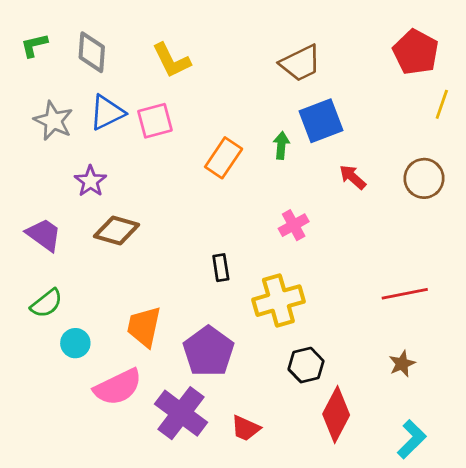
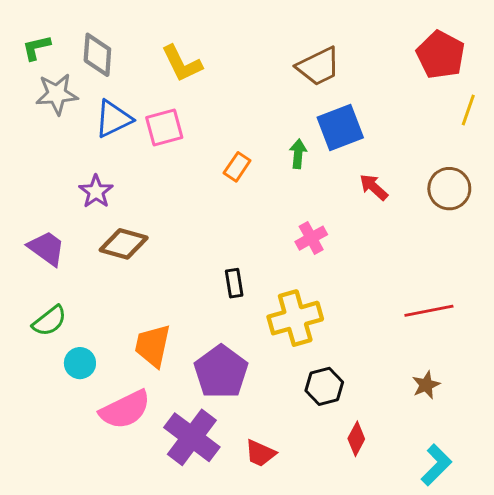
gray star: (53, 121) -> (57, 94), moved, turned -30
orange rectangle: (224, 158) -> (237, 167), size x0.7
red diamond: (336, 414) -> (356, 439), size x0.6

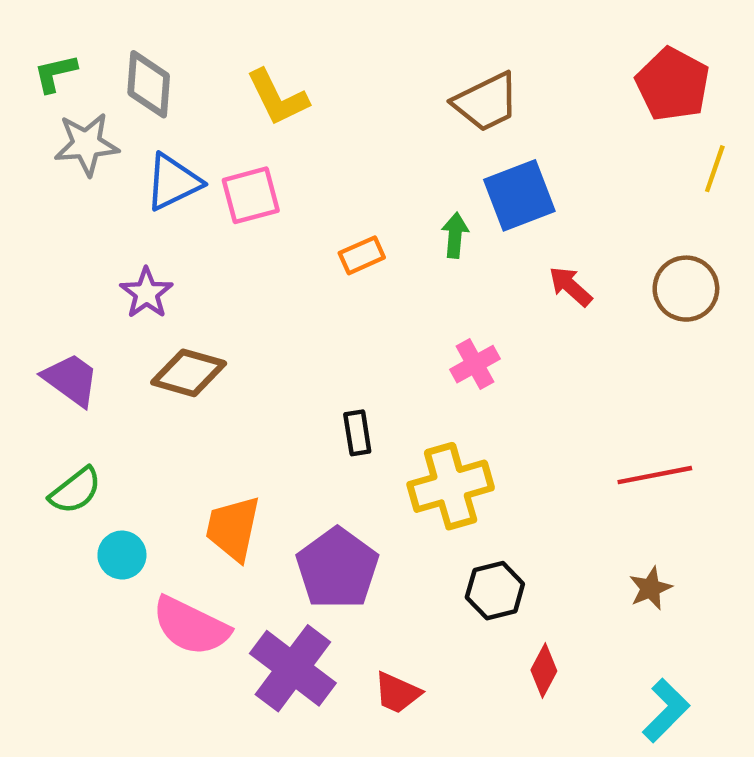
orange rectangle: (237, 167) -> (362, 255), turned 32
pink semicircle: (125, 410) -> (191, 626), turned 52

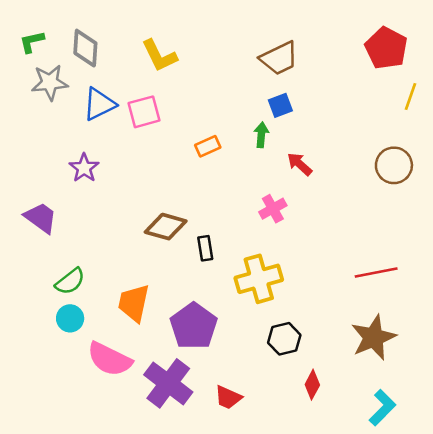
blue square: (519, 195) -> (280, 105), moved, size x0.6
red arrow: (570, 286) -> (300, 164), moved
brown diamond: (189, 373) -> (166, 227), moved
green semicircle: (75, 491) -> (70, 281), moved
brown star: (650, 588) -> (374, 337), size x1.8

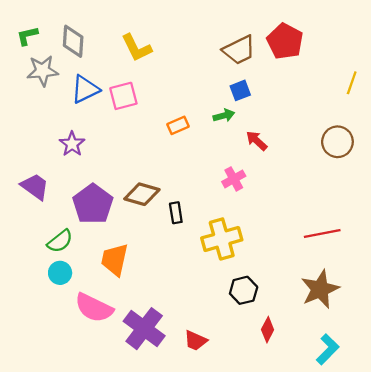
red pentagon: (386, 48) -> (285, 41), moved
green arrow: (261, 135) -> (224, 116), turned 70
purple pentagon: (194, 326) -> (93, 204), moved

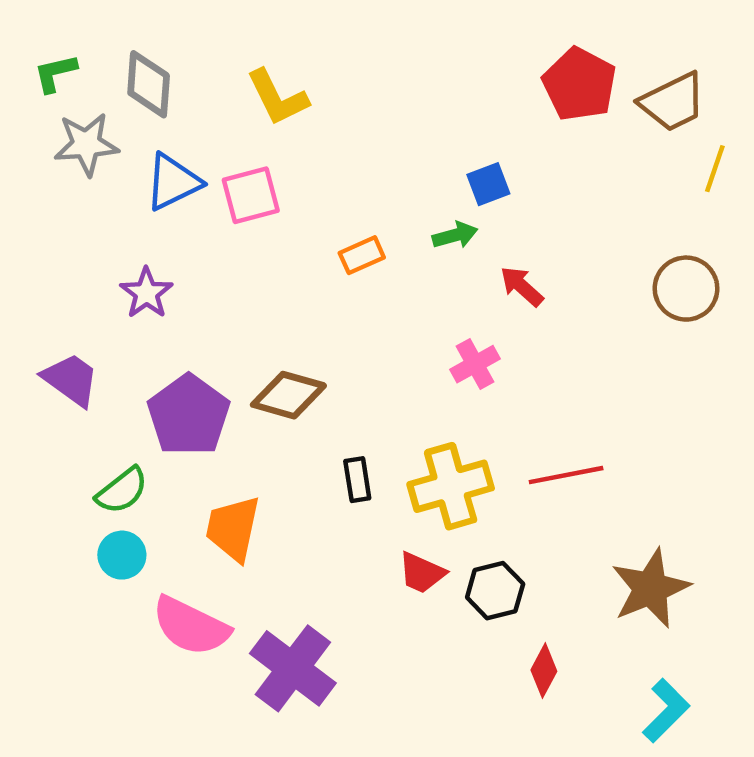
brown trapezoid: (239, 50) -> (673, 102), moved
black rectangle: (176, 213) -> (357, 480), moved
red line: (322, 234) -> (566, 475), moved
red trapezoid: (195, 341) -> (422, 573), moved

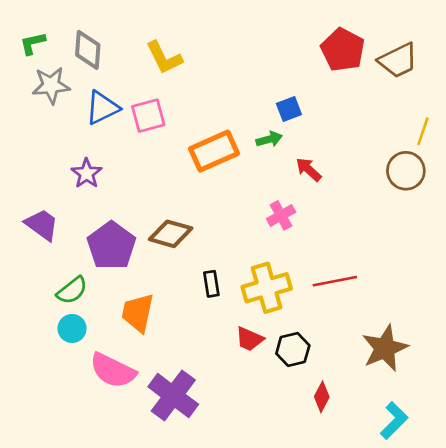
yellow line: (715, 169) -> (423, 131), moved
orange rectangle: (362, 255) -> (214, 151), size x1.8

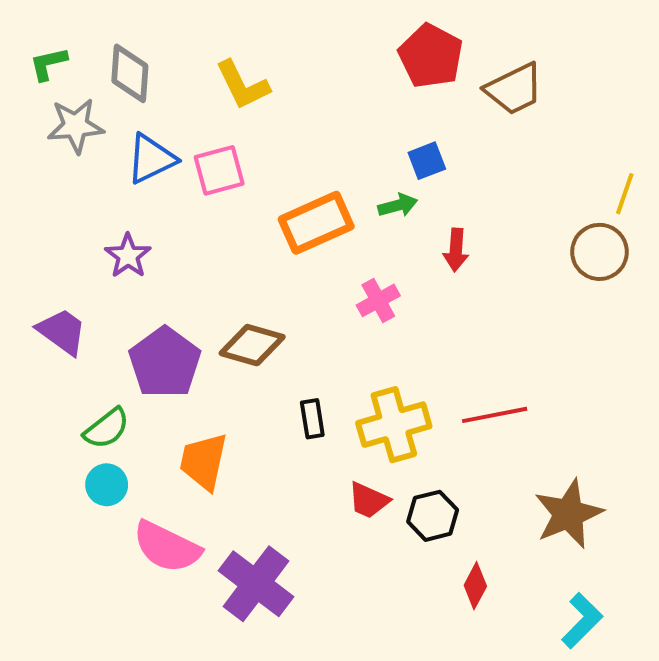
red pentagon: (343, 50) -> (431, 56), moved
brown trapezoid: (398, 60) -> (514, 89), moved
red arrow: (309, 169) -> (456, 250), turned -128
pink cross: (281, 215) -> (378, 300), moved

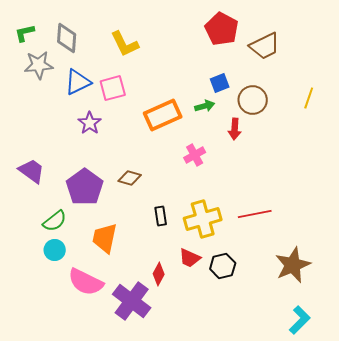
yellow line: (625, 194) -> (309, 98), moved
brown circle: (600, 252) -> (253, 100), moved
purple star: (128, 256) -> (90, 123), moved
brown diamond: (252, 345) -> (130, 178), size x0.7
red diamond: (475, 586) -> (159, 274), moved

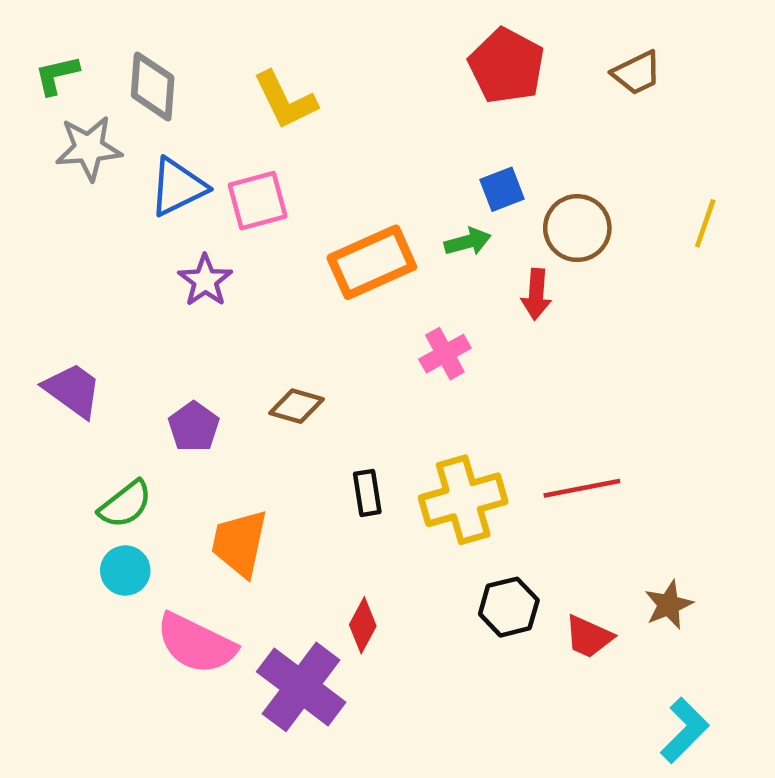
brown trapezoid: (265, 46) -> (637, 73), moved, size x0.7
purple pentagon: (85, 187) -> (194, 427), size x0.6
red trapezoid: (190, 258) -> (589, 637), moved
brown star: (293, 265) -> (669, 605), size x0.6

